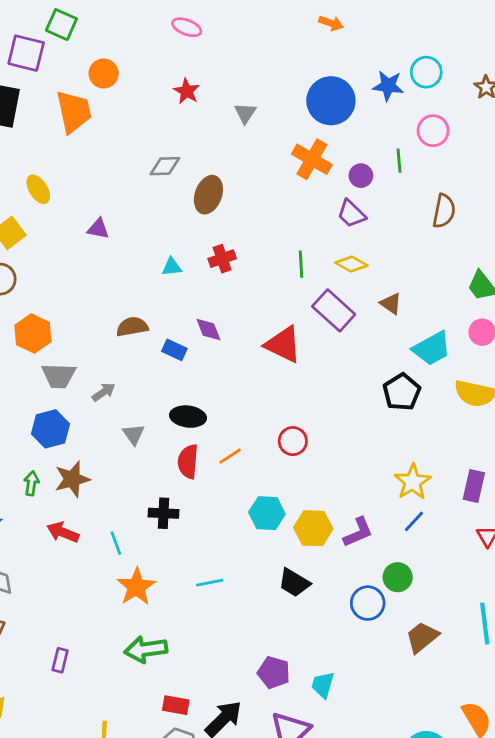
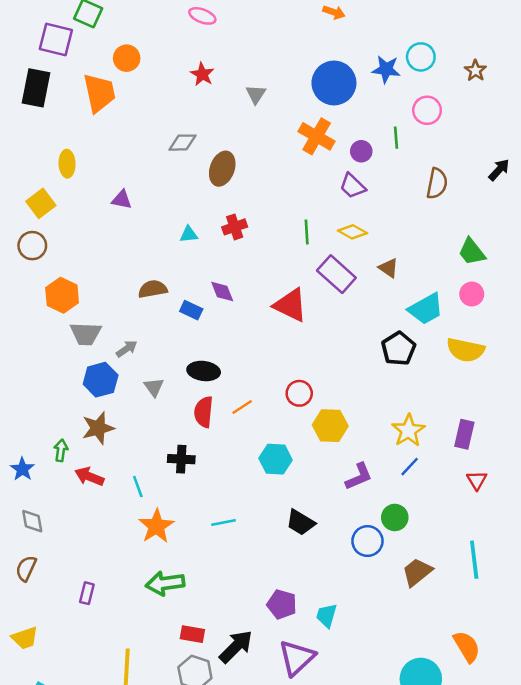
yellow ellipse: (38, 189) -> (67, 164), turned 30
blue hexagon: (51, 429) -> (101, 380), moved
green arrow: (31, 483) -> (61, 450), moved
yellow hexagon: (313, 528) -> (330, 426), moved

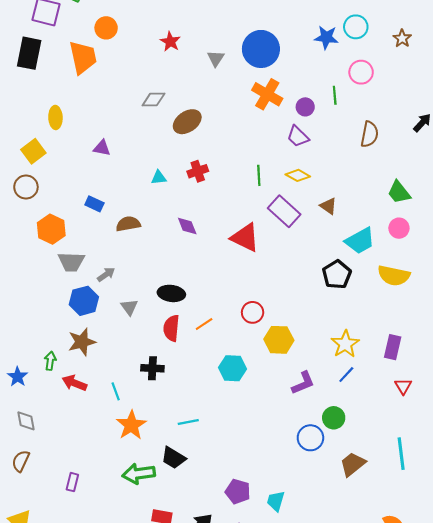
blue circle: (334, 83) -> (261, 49), moved
brown ellipse: (222, 169) -> (187, 122), turned 36
blue rectangle: (191, 310) -> (94, 204), moved
black trapezoid: (300, 522) -> (173, 458), moved

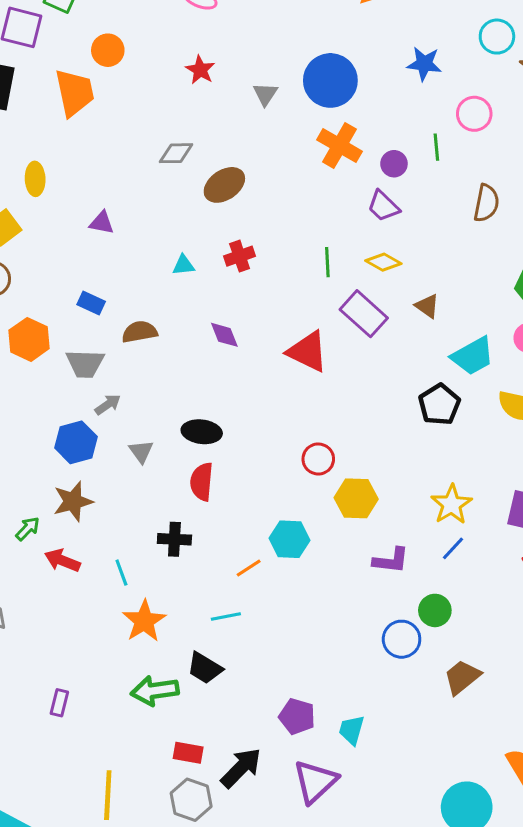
cyan circle: (356, 27) -> (497, 37), moved
gray trapezoid: (71, 262) -> (85, 364), moved
orange line: (204, 324) -> (249, 568), moved
green arrow: (50, 361) -> (28, 529), turned 36
purple L-shape: (303, 383) -> (391, 560), turned 30

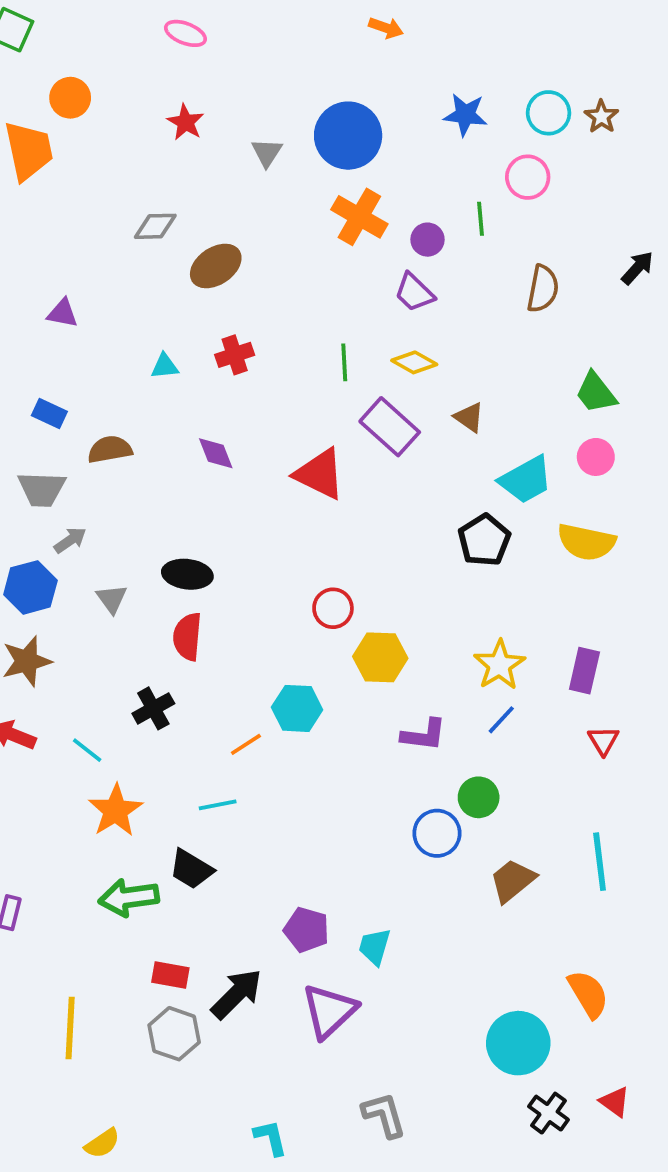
cyan circle: (497, 37) -> (549, 113), moved
black cross: (174, 539) -> (153, 708), turned -32
cyan line: (121, 573) -> (87, 750), turned -32

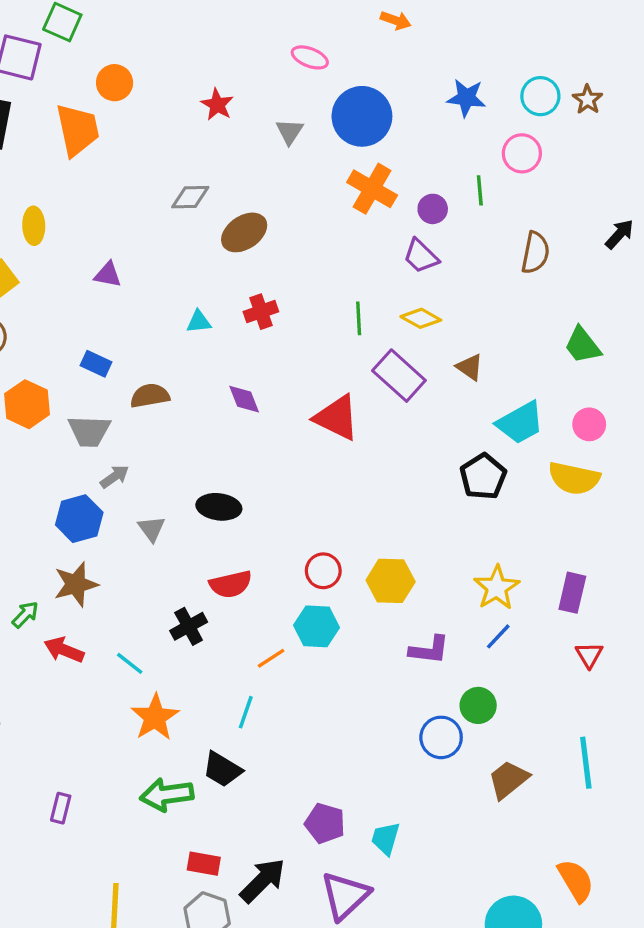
pink ellipse: (185, 33) -> (310, 57), moved
pink circle: (596, 457) -> (589, 424), moved
red circle: (333, 608) -> (323, 571), moved
red semicircle: (187, 637) -> (231, 584), moved, turned -108
cyan line: (218, 805) -> (246, 712), turned -60

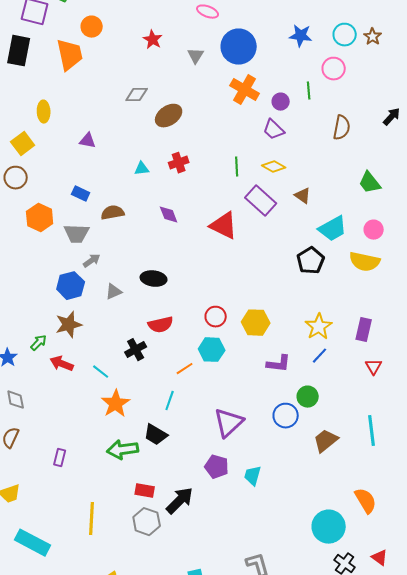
gray triangle: (152, 529) -> (114, 292), turned 42
purple triangle: (345, 896) -> (229, 423), moved

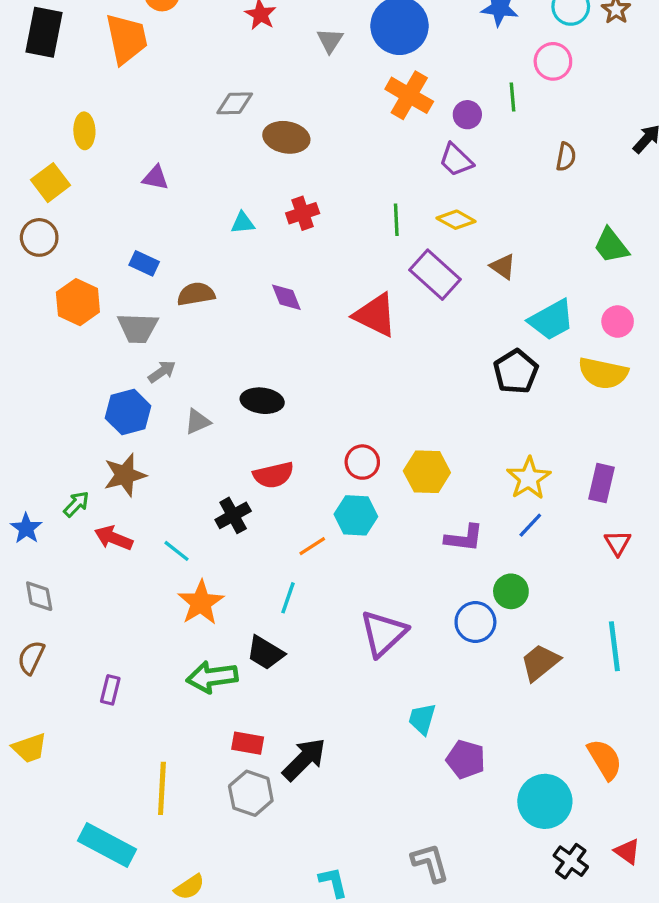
brown ellipse: (169, 116) -> (286, 137), turned 44
brown semicircle: (342, 128) -> (566, 157), size x0.7
purple pentagon: (217, 467) -> (466, 759), moved
cyan rectangle: (33, 543) -> (107, 845), moved

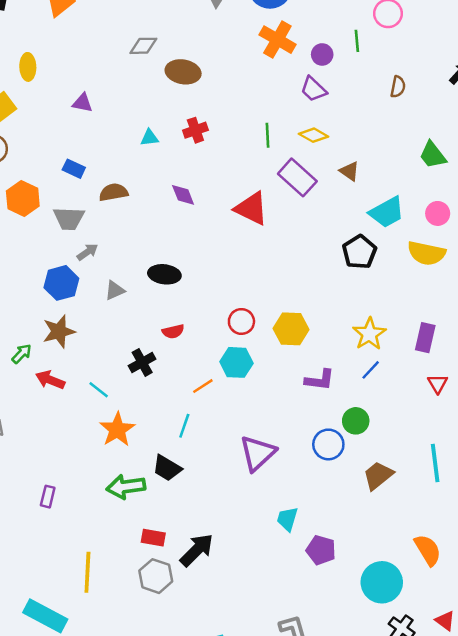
red semicircle: (273, 475) -> (173, 331), size x0.7

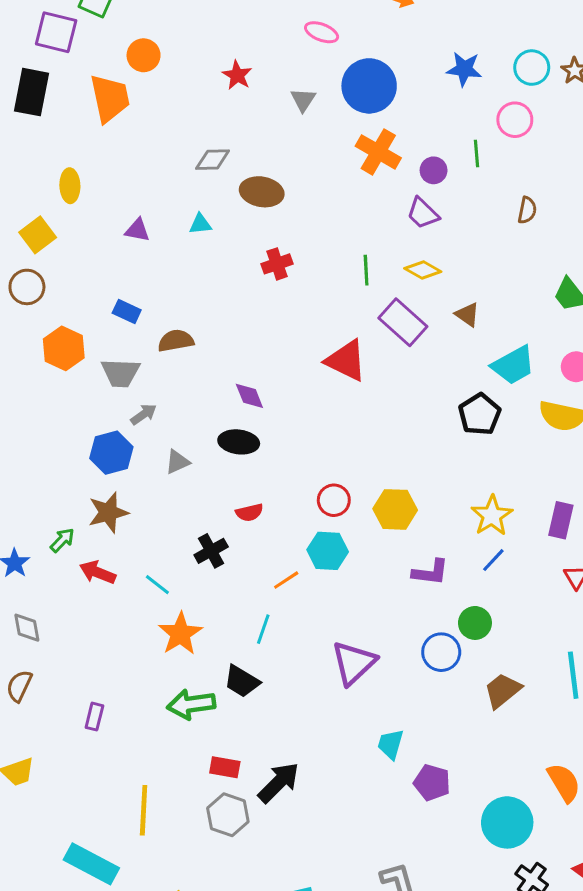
cyan triangle: (150, 138) -> (200, 224), moved
purple diamond: (183, 195) -> (249, 396), moved

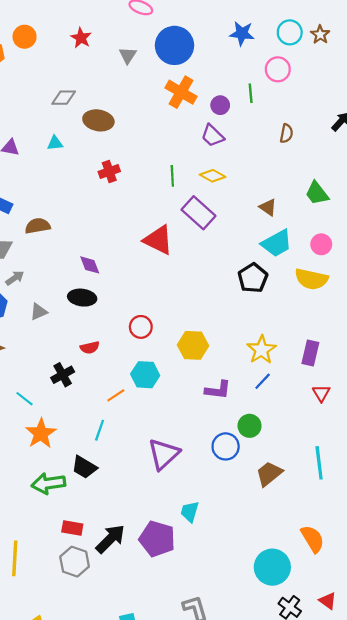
orange circle: (144, 55) -> (25, 37), moved
brown triangle: (467, 315) -> (268, 207), moved
red circle: (334, 500) -> (141, 327), moved
purple pentagon: (432, 783) -> (157, 539), moved, size x1.4

